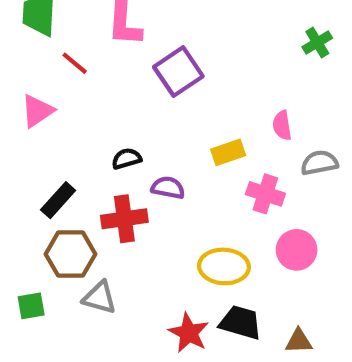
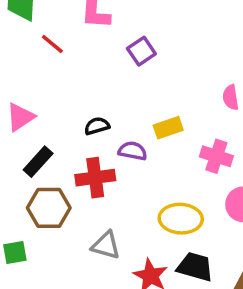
purple square: (178, 72) -> (141, 51), size x0.7
pink triangle: (37, 111) -> (20, 117), moved
yellow rectangle: (228, 152) -> (168, 128), moved
gray triangle: (100, 298) -> (106, 245), moved

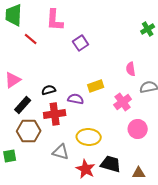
black semicircle: (97, 126) -> (49, 90), moved
pink cross: (216, 156) -> (123, 102), turned 36
yellow ellipse: (181, 219) -> (89, 137), moved

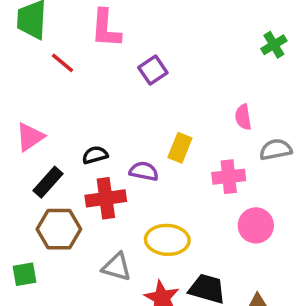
yellow rectangle: (96, 86) -> (180, 148), turned -49
pink cross: (123, 102) -> (229, 177), turned 30

